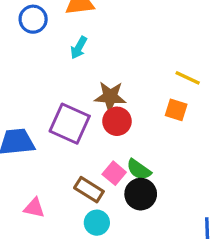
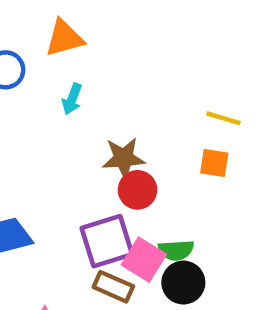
purple square: (70, 124) -> (107, 241), moved, turned -33
green semicircle: (139, 170) -> (176, 250), turned -30
pink square: (114, 173) -> (144, 260), size x1.4

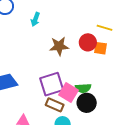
red circle: (138, 190) -> (88, 42), moved

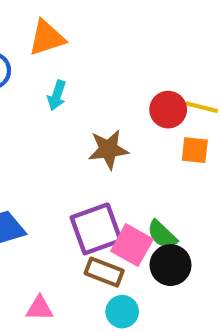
red circle: (88, 42) -> (168, 110), moved
green semicircle: (83, 88) -> (162, 235), turned 49

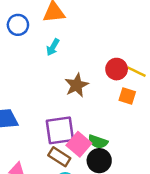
brown star: (108, 149) -> (77, 85), turned -30
green semicircle: (162, 235) -> (98, 142), turned -36

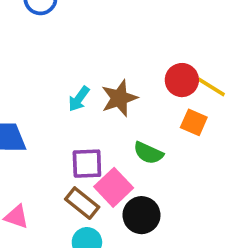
cyan arrow: (53, 47) -> (79, 99), moved
purple square: (60, 130) -> (87, 164), size x0.7
green semicircle: (98, 142) -> (148, 153), moved

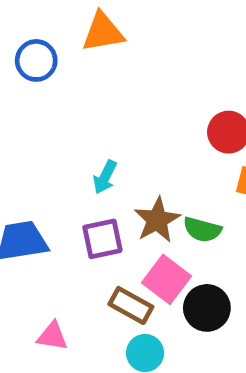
brown star: (119, 98) -> (157, 220), moved
purple square: (87, 164) -> (102, 239), moved

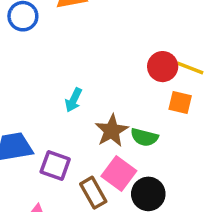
purple square: (102, 239) -> (55, 165), moved, turned 32
brown rectangle: (131, 305) -> (93, 193), turned 32

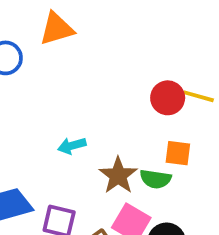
cyan arrow: (74, 100) -> (72, 146), turned 55
orange square: (180, 103) -> (178, 153), moved

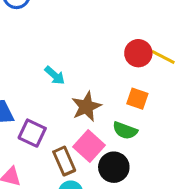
cyan arrow: (72, 146) -> (55, 75), turned -135
green semicircle: (155, 179) -> (125, 130), moved

